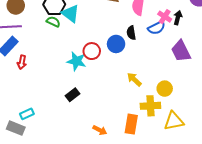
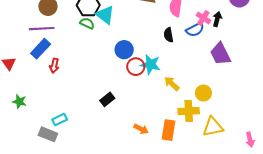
blue circle: (116, 44) -> (124, 50), moved
red circle: (92, 51) -> (136, 67), moved
cyan star: (77, 61) -> (151, 65), moved
orange arrow: (100, 130) -> (141, 129), moved

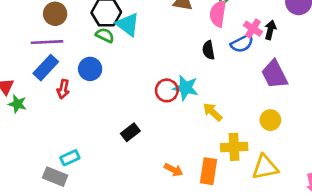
blue circle: (124, 50) -> (90, 69), moved
yellow circle: (203, 93) -> (270, 120), moved
green star: (19, 102) -> (17, 104), moved

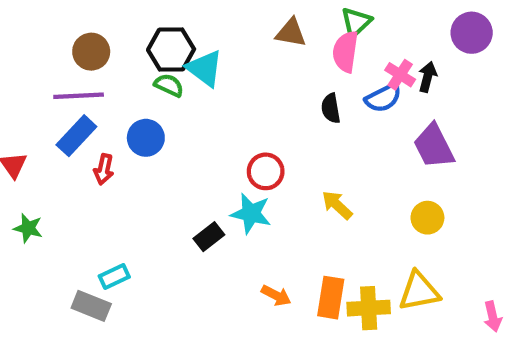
cyan star: (186, 88) -> (251, 213), moved
green star: (17, 104) -> (28, 228), moved
yellow cross: (234, 147) -> (369, 308), moved

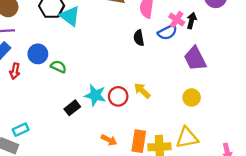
green semicircle: (169, 85) -> (58, 67), moved
red circle: (266, 171) -> (118, 96), moved

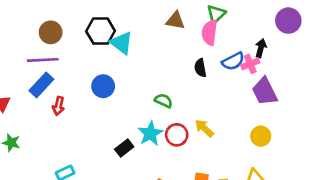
pink cross: (177, 19) -> (250, 64), moved, turned 35
blue circle: (38, 54) -> (103, 86), moved
green semicircle: (58, 67) -> (164, 101), moved
cyan star: (95, 95) -> (150, 133), turned 30

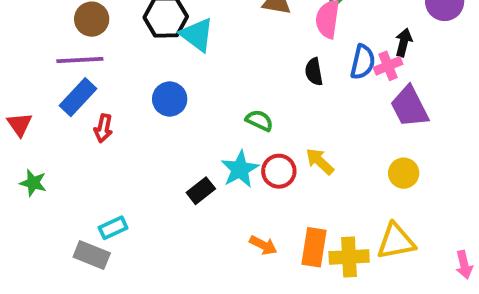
blue semicircle: (233, 61) -> (363, 62), turned -50

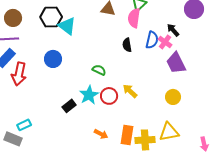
black arrow: (404, 42) -> (173, 30), turned -56
pink cross: (388, 66) -> (165, 42), turned -32
red arrow: (103, 128) -> (19, 74), size x1.6

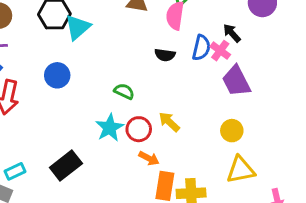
cyan triangle: (67, 26) -> (78, 27), turned 42
black semicircle: (127, 45) -> (165, 55), turned -72
black rectangle: (69, 106) -> (66, 166), moved, size x1.5
yellow triangle: (169, 132) -> (241, 170), moved
orange arrow: (101, 134) -> (149, 158), moved

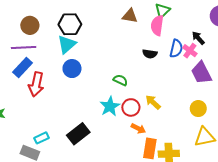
cyan triangle: (78, 27) -> (67, 44), moved

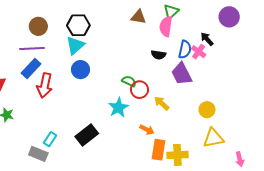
purple trapezoid: (201, 73) -> (182, 74), moved
red circle: (131, 107) -> (140, 90), moved
cyan rectangle: (41, 138) -> (50, 139), turned -32

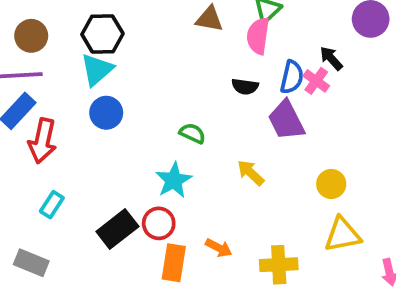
red circle: (140, 90) -> (159, 223), moved
orange arrow: (147, 130) -> (219, 248), moved
cyan rectangle: (50, 139) -> (52, 205), moved
orange rectangle: (159, 150) -> (174, 263), moved

